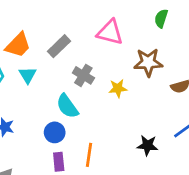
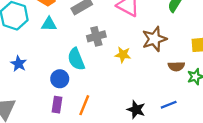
brown star: (148, 62) -> (154, 39), turned -30
cyan triangle: (28, 75) -> (49, 24), turned 49
gray cross: (83, 75) -> (96, 36), turned 30

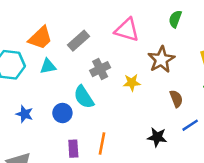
brown semicircle: (176, 66) -> (176, 99), moved, turned -98
blue circle: (60, 79) -> (62, 113), moved

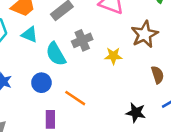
cyan triangle: (48, 66) -> (30, 35), turned 30
cyan semicircle: (84, 97) -> (56, 54), moved
orange line: (102, 144) -> (75, 98), moved, turned -70

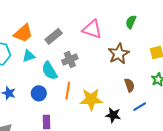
cyan triangle: (30, 35) -> (29, 56), turned -40
yellow star: (113, 56) -> (91, 99), moved, size x1.6
orange line: (75, 98) -> (68, 91), moved, turned 66

